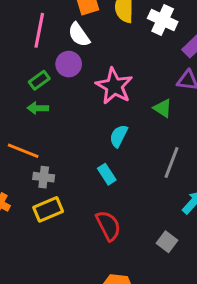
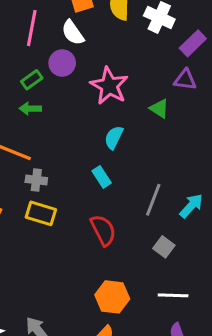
gray line: (171, 162) -> (153, 200), moved
yellow rectangle: (48, 209) -> (41, 213), turned 40

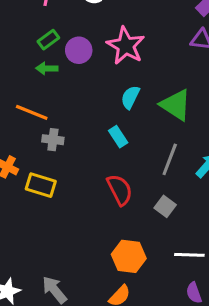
purple circle: (62, 63) -> (79, 50), moved
green triangle: (159, 109) -> (176, 105), moved, size x1.6
yellow rectangle: (41, 213) -> (41, 185), moved
gray square: (164, 247) -> (165, 206), moved

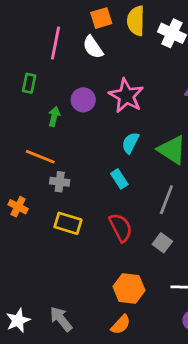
green rectangle: (48, 40) -> (29, 83), moved, turned -42
green arrow: (47, 68) -> (54, 117), turned 102
yellow rectangle: (41, 185) -> (68, 223), moved

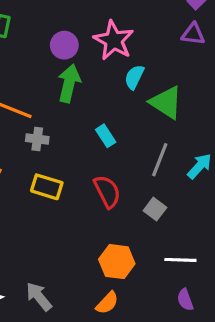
green arrow: (54, 117) -> (69, 83), moved, size x1.6
cyan semicircle: (130, 143) -> (134, 77), moved

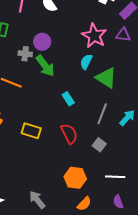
pink star: (114, 40) -> (94, 36), moved
green arrow: (69, 83) -> (45, 66), turned 130
gray cross: (37, 139) -> (25, 54), moved
gray arrow: (39, 297) -> (37, 200), moved
orange semicircle: (107, 303) -> (84, 204), moved

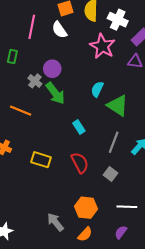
pink star: (94, 36) -> (102, 46), moved
gray cross: (25, 54) -> (35, 81), turned 32
gray arrow: (37, 200) -> (55, 222), moved
purple semicircle: (118, 202) -> (121, 232), moved, turned 56
orange semicircle: (84, 204) -> (85, 234), moved

